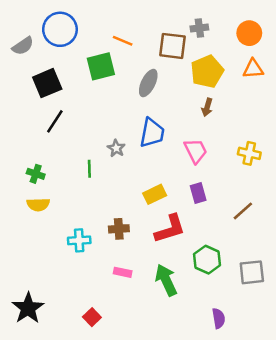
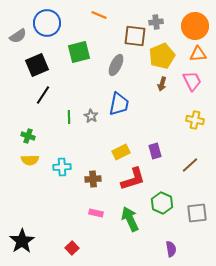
orange circle: (249, 33) -> (195, 26), size x1.4
orange line: (123, 41) -> (99, 15), moved
pink trapezoid: (196, 151) -> (192, 81), moved
green line: (89, 169) -> (69, 117), moved
cyan cross: (79, 240) -> (62, 167), moved

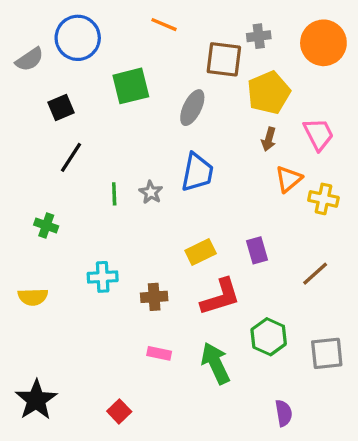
orange triangle: (198, 54) -> (289, 179), moved, turned -36
black square: (37, 65) -> (61, 108), size x0.7
yellow semicircle: (30, 160) -> (33, 297), moved

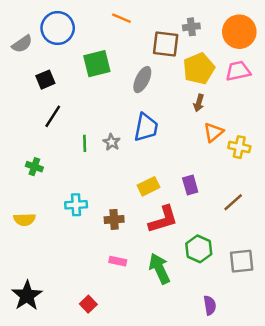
pink trapezoid: (318, 134) -> (238, 71), moved, turned -75

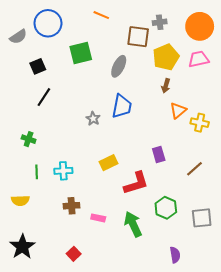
green line: (85, 143) -> (37, 172), moved
yellow rectangle: (148, 186) -> (108, 163), moved
yellow semicircle: (25, 219) -> (20, 201), moved
brown cross: (114, 219) -> (72, 206), moved

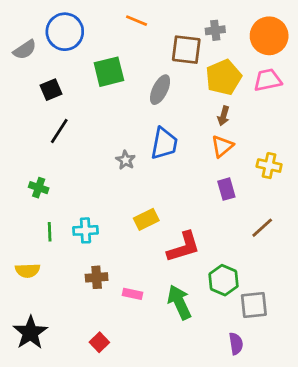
orange triangle: (178, 110) -> (222, 146), moved
purple rectangle: (159, 154) -> (226, 189), moved
gray square: (202, 218) -> (254, 305), moved

